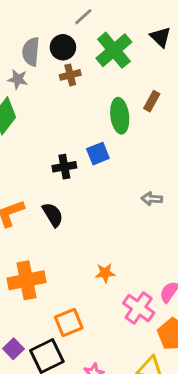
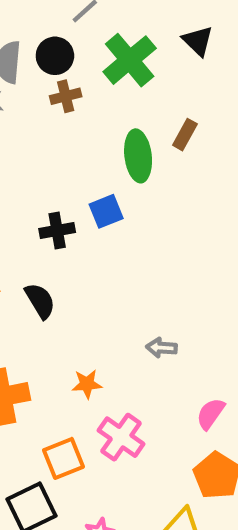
gray arrow: (152, 199) -> (162, 348), moved
orange star: (105, 273) -> (87, 384), moved
pink cross: (139, 308) -> (121, 437), moved

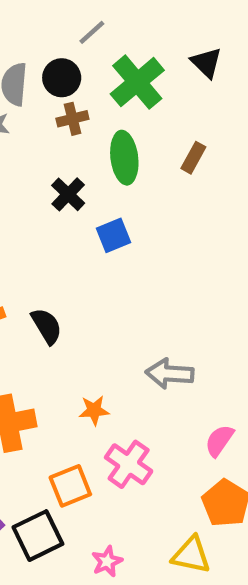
green ellipse: (138, 156) -> (124, 158), moved
black cross: (57, 230) -> (68, 194), moved, turned -36
gray arrow: (162, 348) -> (170, 374), size x1.5

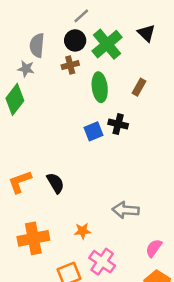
black circle: (62, 78) -> (75, 40), moved
black cross: (68, 194) -> (118, 124), moved, turned -30

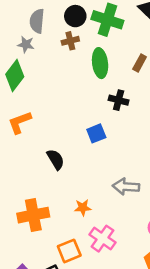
green cross: (107, 44) -> (107, 20), turned -32
blue square: (94, 131) -> (96, 133), moved
orange L-shape: (20, 182) -> (20, 122), moved

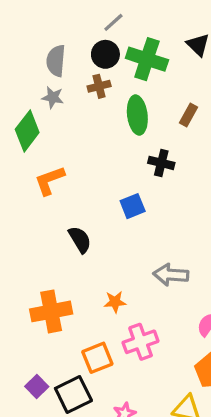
gray star: (26, 45) -> (53, 97), moved
orange L-shape: (20, 122) -> (50, 180), moved
pink cross: (102, 239) -> (141, 342), turned 35

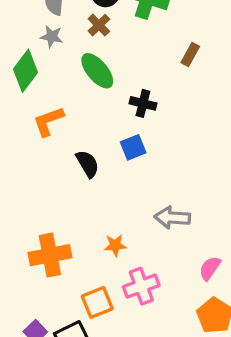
brown cross: (99, 86) -> (99, 25), turned -30
green ellipse: (137, 115) -> (97, 71), moved, turned -33
black cross: (161, 163) -> (143, 103), moved
black semicircle: (80, 240) -> (87, 164), moved

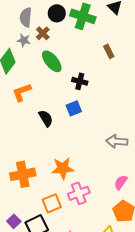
brown cross: (99, 25) -> (43, 33), moved
brown rectangle: (190, 54) -> (109, 51), turned -56
gray arrow: (172, 218) -> (117, 141), moved
orange star: (115, 245) -> (63, 168), size x1.6

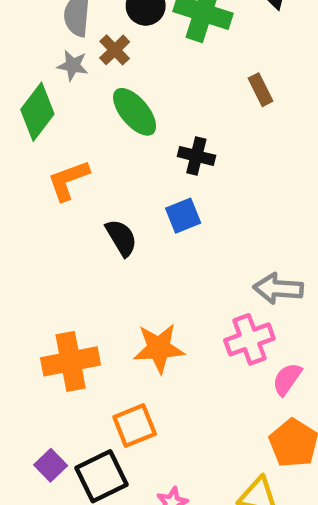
pink cross: (79, 193) -> (249, 339), moved

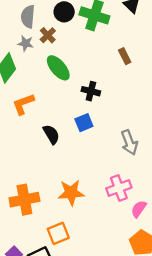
gray arrow: (278, 289) -> (129, 142), moved, turned -115

